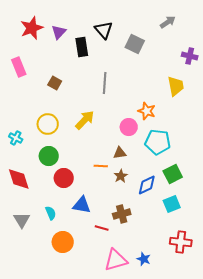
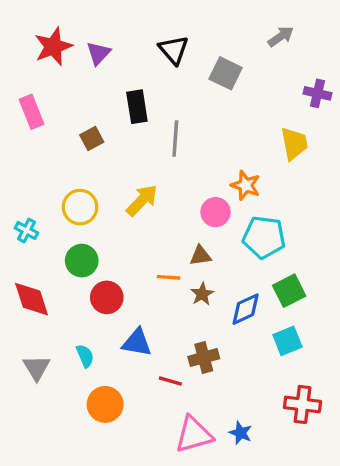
black rectangle: (82, 47) -> (137, 107), moved
brown square: (55, 83) -> (92, 139), turned 32

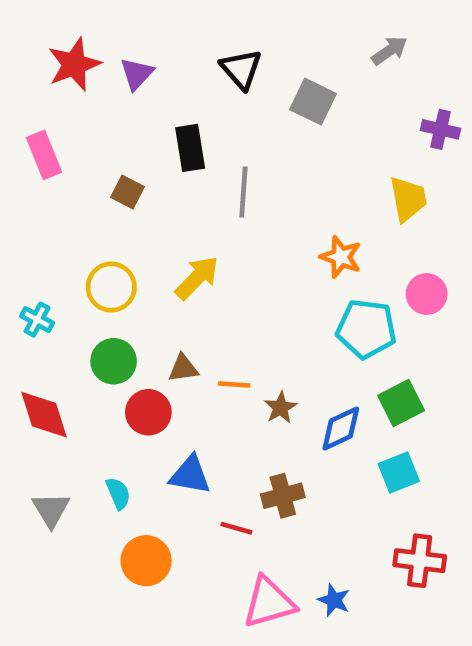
brown square: (92, 139) -> (127, 192), turned -35
pink circle: (215, 212) -> (427, 294), moved
brown triangle: (200, 256) -> (183, 368), moved

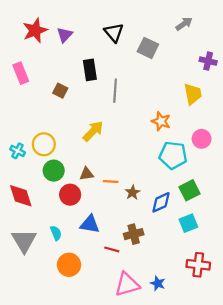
yellow circle: (111, 287) -> (44, 144), moved
gray triangle: (51, 510) -> (24, 241), size x1.4

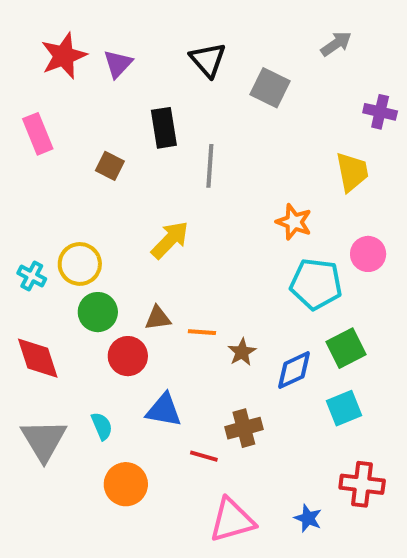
blue star: (158, 283) -> (308, 518), moved

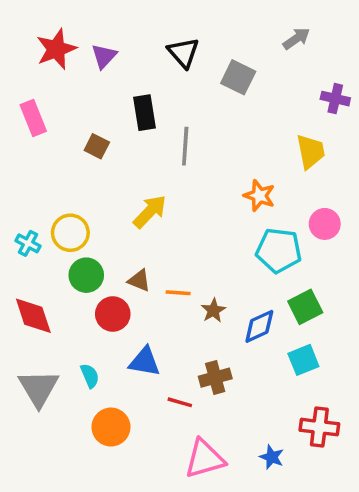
brown triangle: (158, 318) -> (139, 280), turned 30

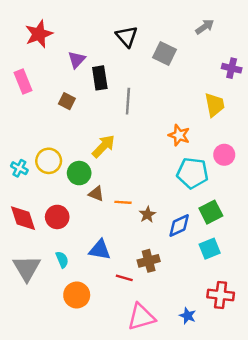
purple triangle: (104, 56) -> (77, 60), moved
green circle: (86, 275) -> (79, 173), moved
red circle: (113, 314) -> (57, 217), moved

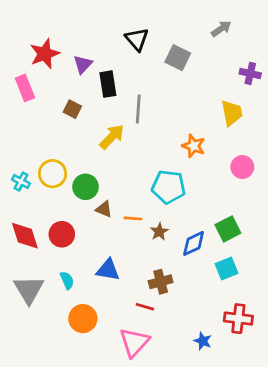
red star: (39, 34) -> (45, 54), moved
yellow arrow: (104, 146) -> (112, 137), moved
cyan pentagon: (193, 173) -> (169, 187), moved
red line: (124, 278) -> (145, 307), moved
pink triangle: (141, 317) -> (134, 342), moved, turned -32

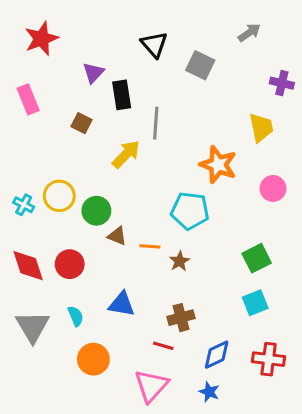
red star: (45, 54) -> (41, 39), moved
orange star: (194, 146) -> (218, 165), size x1.4
blue diamond: (194, 243) -> (217, 355), moved
blue star: (203, 341) -> (209, 392), moved

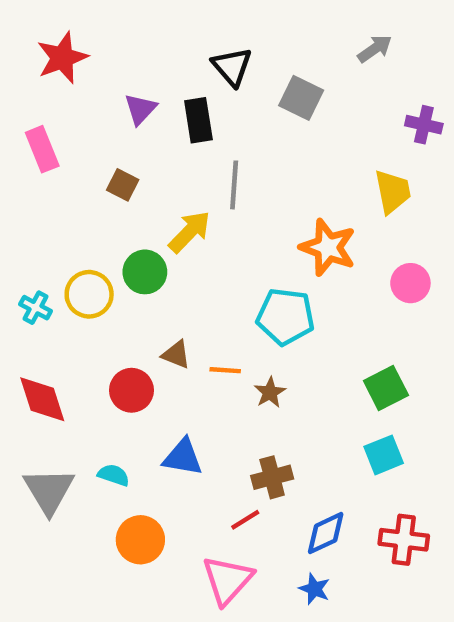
black rectangle: (122, 95) -> (198, 120), moved
green circle: (96, 211) -> (145, 272), moved
red circle: (70, 264) -> (131, 390), moved
cyan semicircle: (76, 316) -> (114, 475), turned -48
red line: (163, 346) -> (245, 520), turned -48

